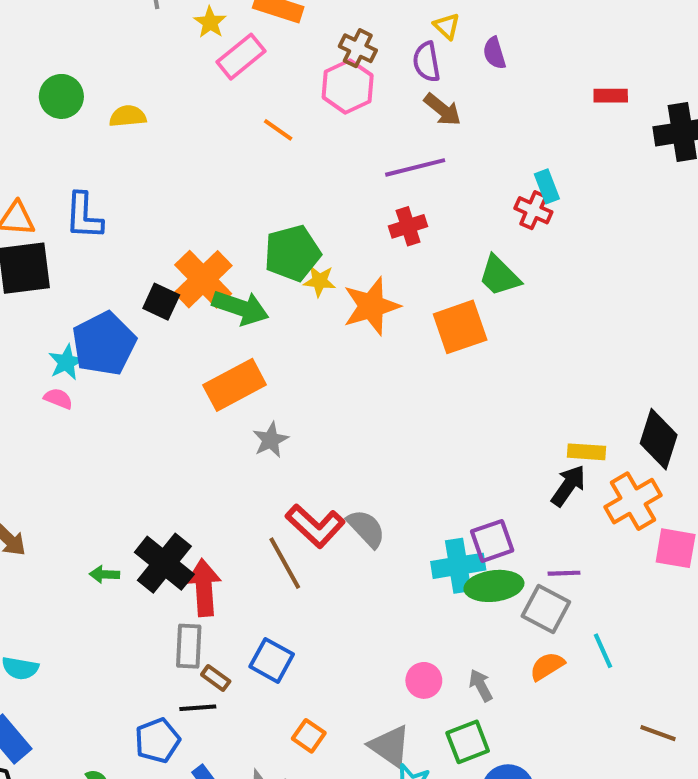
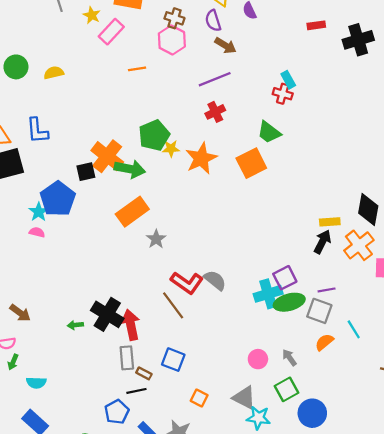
orange line: (278, 130) -> (137, 69), turned -36
black square: (161, 302) -> (86, 172), turned -30

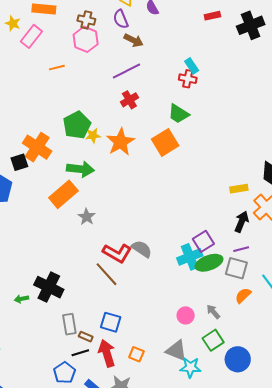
green arrow: (130, 169) -> (80, 169), moved
black arrow: (322, 242) -> (242, 222), moved
red arrow: (131, 325) -> (107, 353), moved

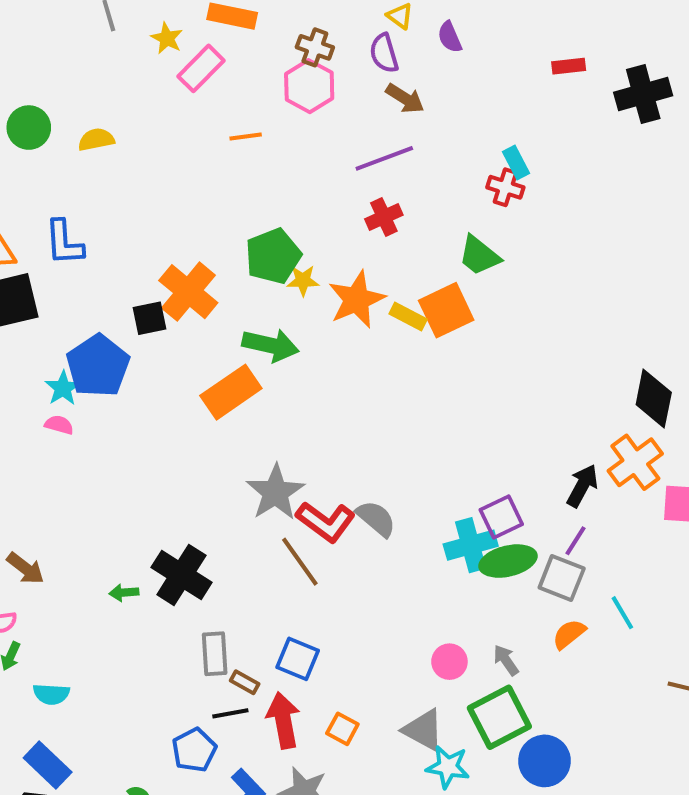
yellow rectangle: (239, 189) -> (408, 317), moved, turned 30
gray star: (87, 217) -> (275, 492), moved, size x1.6
purple line: (241, 249) -> (575, 541), turned -49
green square: (213, 340) -> (499, 717), size x1.4

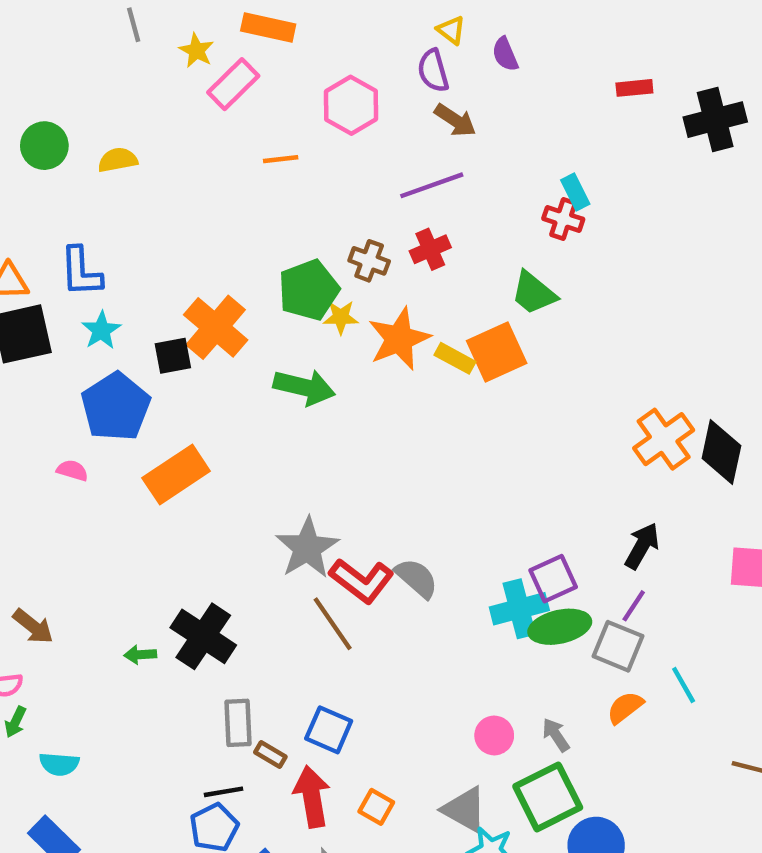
brown cross: (315, 47) -> (369, 261), moved
cyan star: (63, 388) -> (101, 330), moved
orange rectangle: (231, 392) -> (176, 475), moved
orange cross: (635, 462) -> (664, 439), moved
black line: (230, 713) -> (224, 792), moved

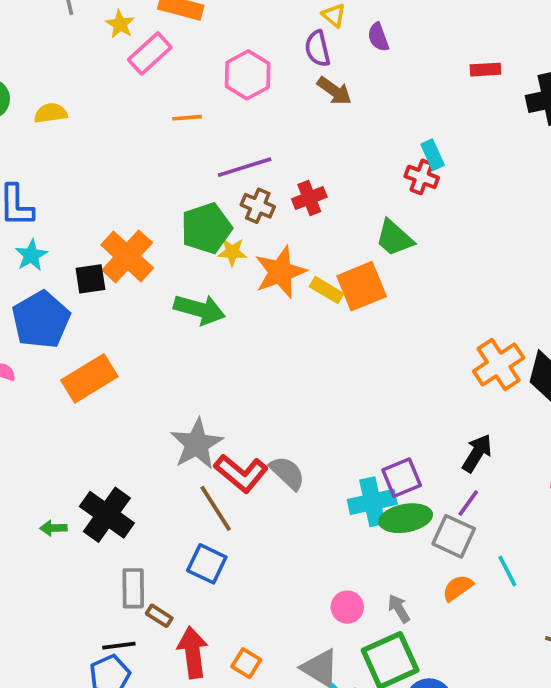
purple line: (432, 185) -> (245, 167), moved
blue square: (329, 730) -> (207, 564), moved

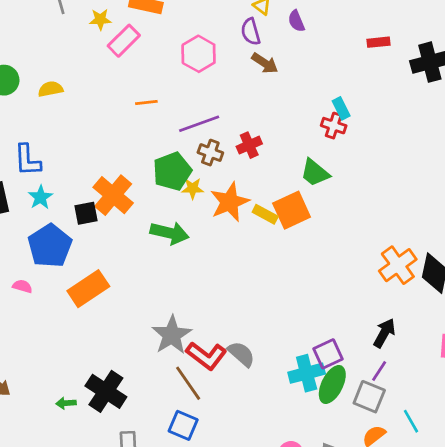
yellow star: (120, 24) -> (100, 19), turned -30
orange line: (187, 118) -> (146, 103), moved
green ellipse: (406, 518) -> (332, 384), turned -51

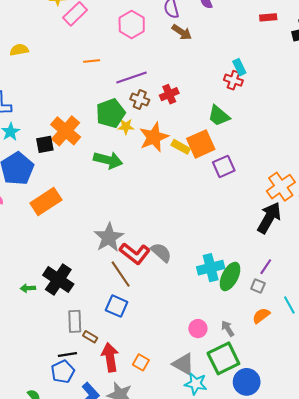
black arrow: (384, 333) -> (269, 218), moved, size x1.4
purple square: (328, 354) -> (224, 166), moved
gray square: (369, 397) -> (258, 286), size x0.6

